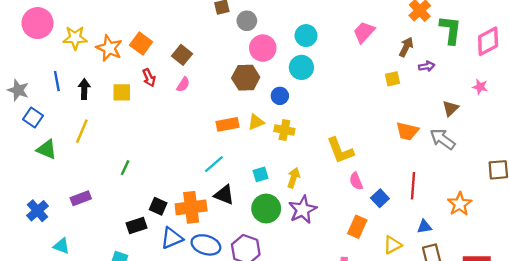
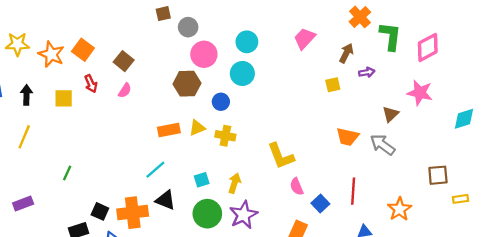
pink star: (480, 87) -> (420, 93), size x1.6

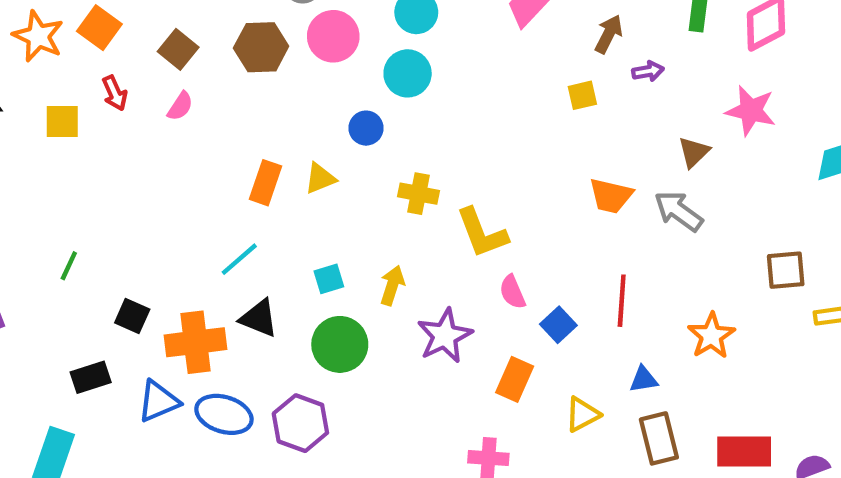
brown hexagon: (187, 84) -> (261, 47), moved
orange rectangle: (169, 130) -> (265, 183), turned -60
yellow cross: (225, 136) -> (418, 194), moved
black square: (100, 211) -> (132, 316), moved
purple star: (243, 215) -> (445, 336), moved

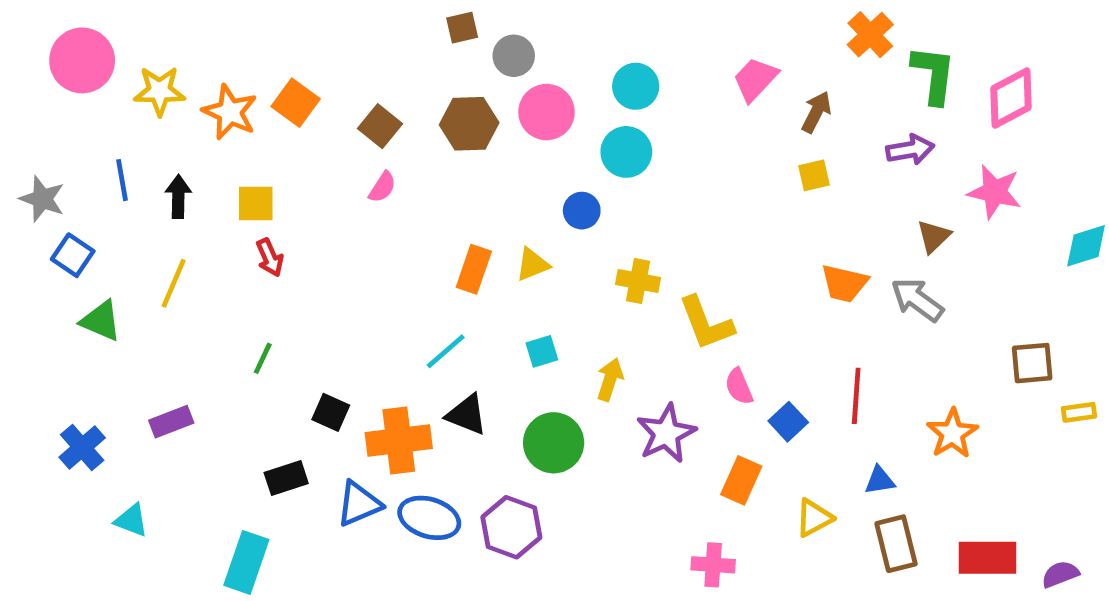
brown arrow: (609, 34) -> (816, 112), moved
purple arrow: (648, 71) -> (910, 150), moved, size x1.4
red arrow: (115, 93) -> (270, 258), moved
cyan square: (329, 279) -> (542, 351), moved

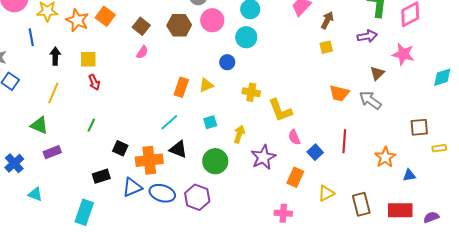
blue line: (122, 180) -> (31, 37), moved
green triangle: (101, 321) -> (39, 125), moved
blue triangle: (880, 480) -> (409, 175), moved

